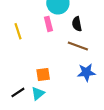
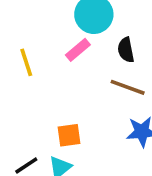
pink rectangle: (48, 24) -> (78, 50), turned 64

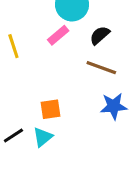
black semicircle: (126, 50) -> (100, 35), turned 60

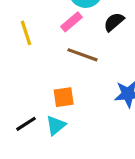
brown line: (101, 68) -> (82, 55), moved

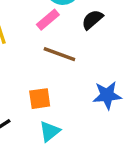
cyan triangle: (56, 125) -> (50, 131), moved

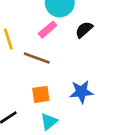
brown line: (59, 54) -> (37, 58), moved
blue star: (107, 95) -> (81, 92), moved

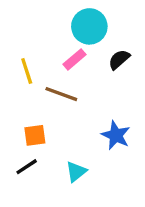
blue star: (81, 92) -> (116, 135), turned 30
orange square: (41, 94) -> (35, 135), moved

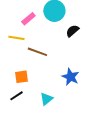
pink rectangle: (75, 59) -> (28, 19), moved
yellow line: (27, 71) -> (16, 38), turned -63

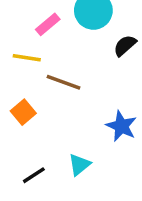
orange square: (21, 77) -> (23, 112), moved, turned -32
black line: (16, 96) -> (34, 175), moved

